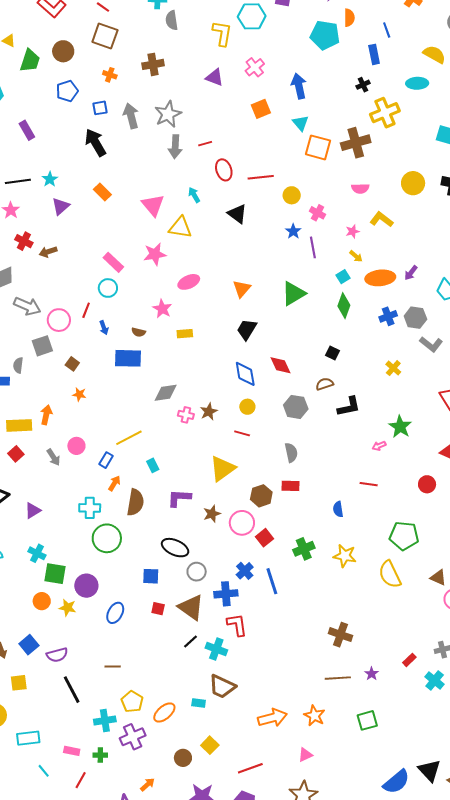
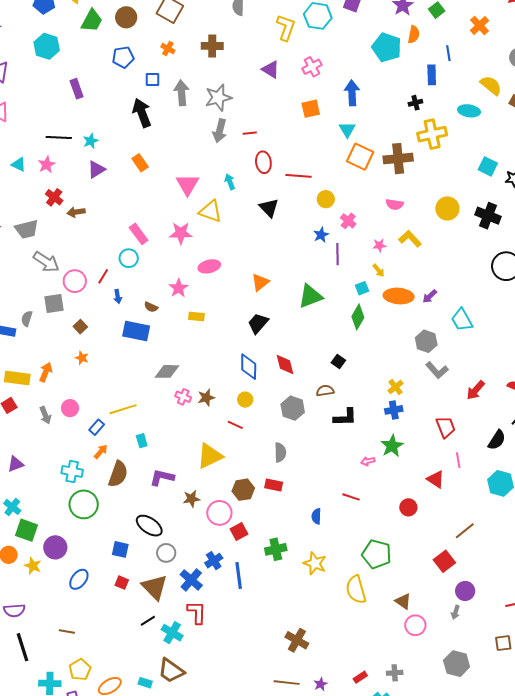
blue cross: (388, 316) -> (394, 410), moved
blue cross: (226, 594) -> (191, 580), turned 35

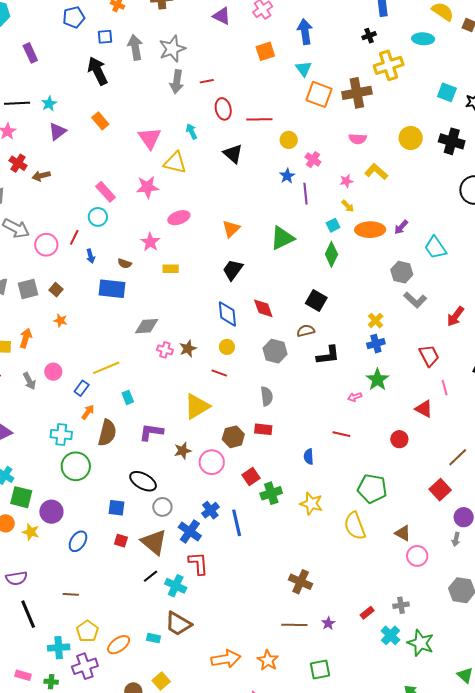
gray square: (54, 304) -> (28, 289), moved
black square: (338, 362) -> (316, 300), size x1.5
red square: (239, 531) -> (251, 477), moved

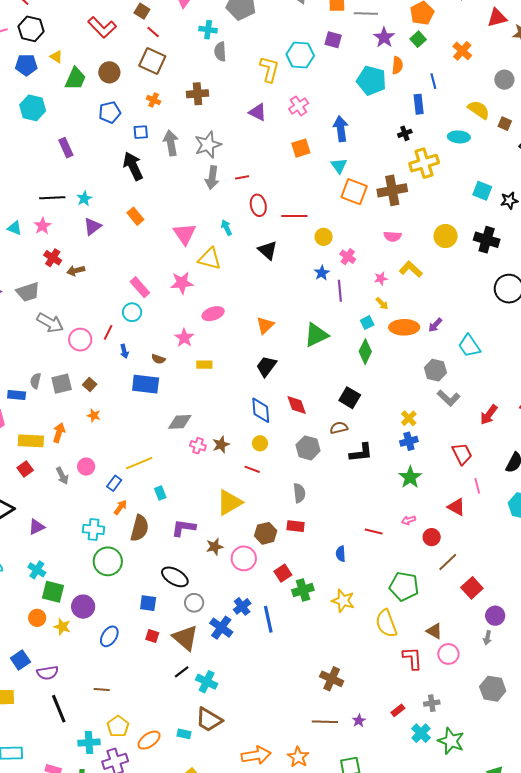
pink arrow: (355, 397) -> (408, 520), moved
brown line: (458, 457) -> (448, 562), moved
red L-shape: (198, 563) -> (412, 658), moved

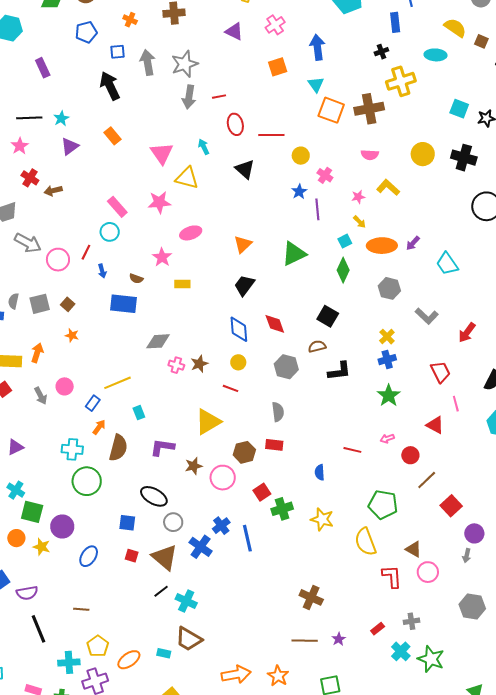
gray hexagon: (435, 370) -> (389, 288), moved

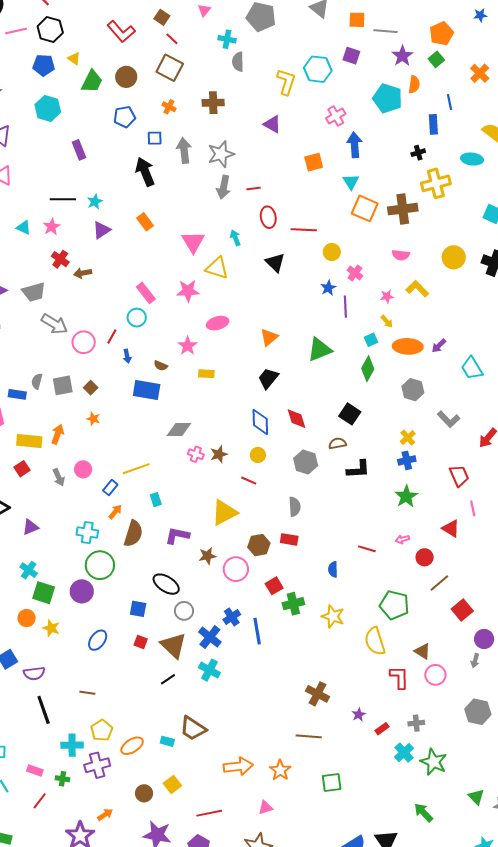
pink cross: (275, 25) -> (336, 116), moved
purple circle: (62, 527) -> (82, 591), moved
cyan cross: (186, 601) -> (209, 670), moved
purple star: (339, 639) -> (359, 715), moved

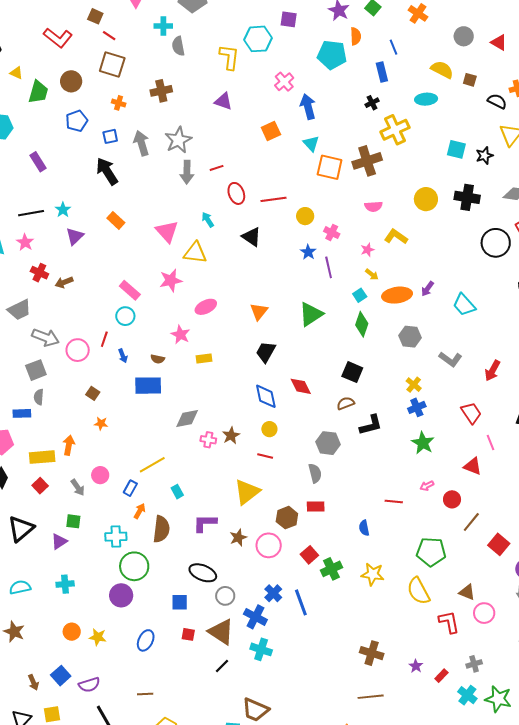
gray square: (63, 385) -> (36, 370), moved
gray hexagon: (306, 462) -> (328, 443), moved
cyan cross: (29, 570) -> (65, 584), turned -30
green square: (44, 593) -> (73, 521), moved, size x0.7

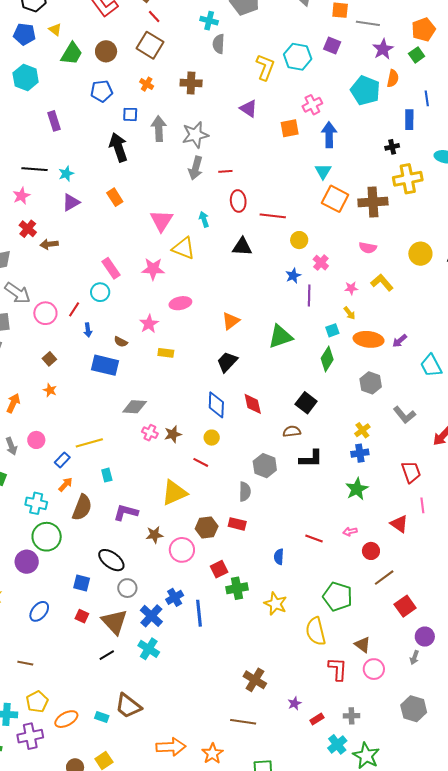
orange square: (271, 131) -> (290, 128), moved
black triangle: (252, 237) -> (242, 247), turned -45

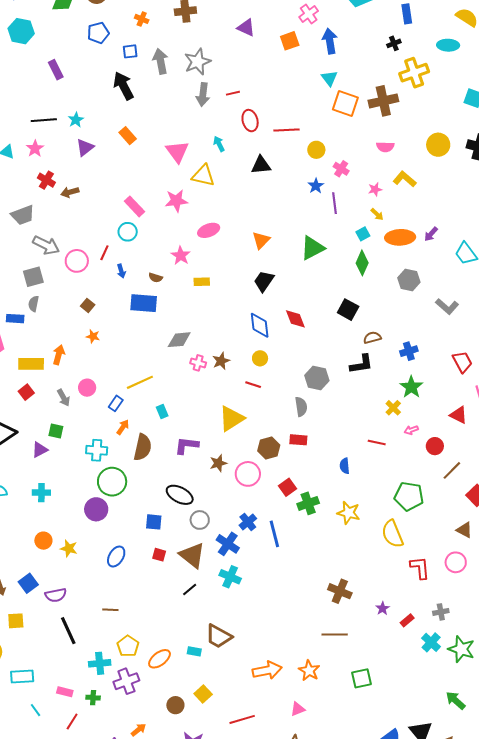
yellow cross: (362, 430) -> (393, 408), moved
brown semicircle: (292, 431) -> (372, 338), moved
brown triangle: (363, 645) -> (464, 530), moved

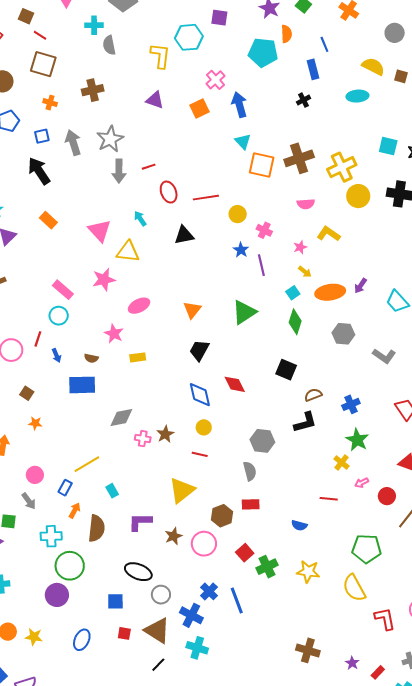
yellow cross: (414, 73) -> (342, 167), moved
gray arrow: (63, 398) -> (29, 501), moved
blue semicircle: (345, 466) -> (299, 525), turned -63

